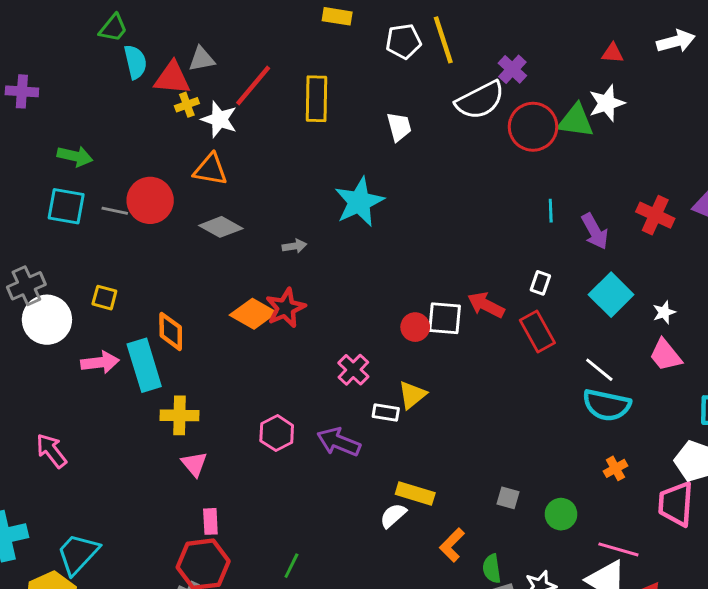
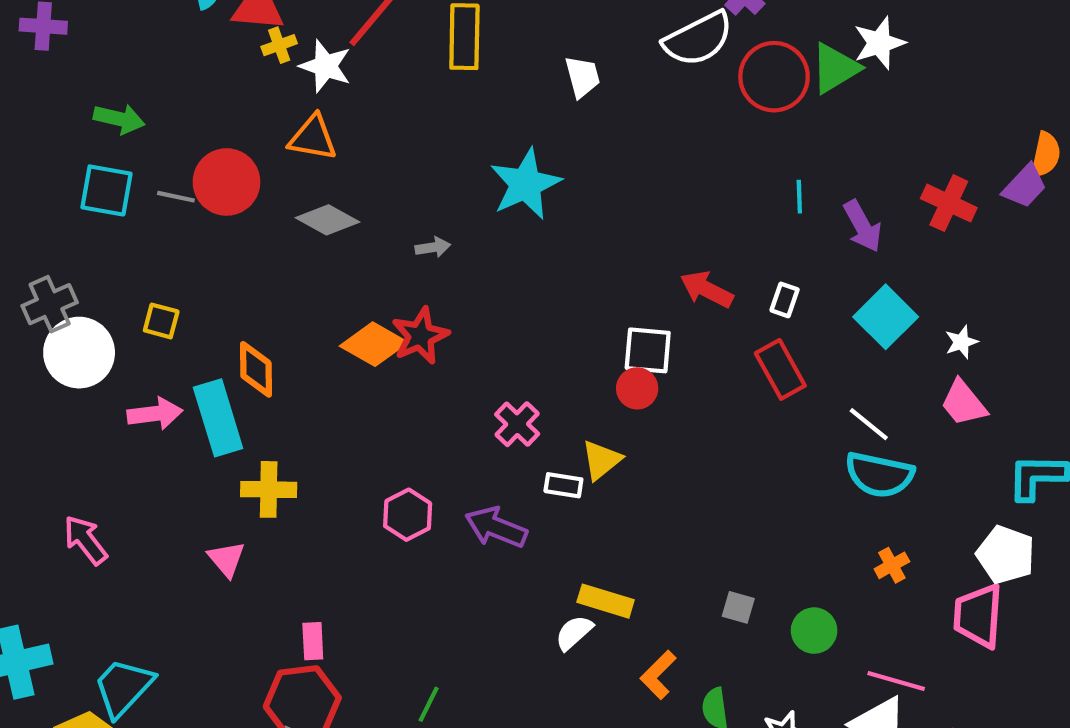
green triangle: (576, 121) -> (835, 68), turned -39
red arrow: (486, 305) -> (707, 289), moved
red circle: (415, 327) -> (637, 388), moved
pink triangle: (194, 464) -> (226, 559), moved

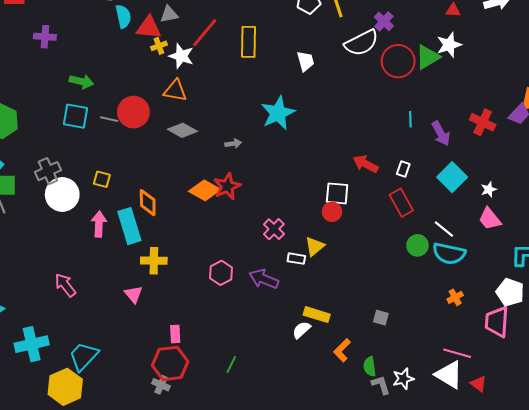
pink arrow: (155, 414) -> (99, 224), turned -80
green circle: (814, 631) -> (417, 245), moved

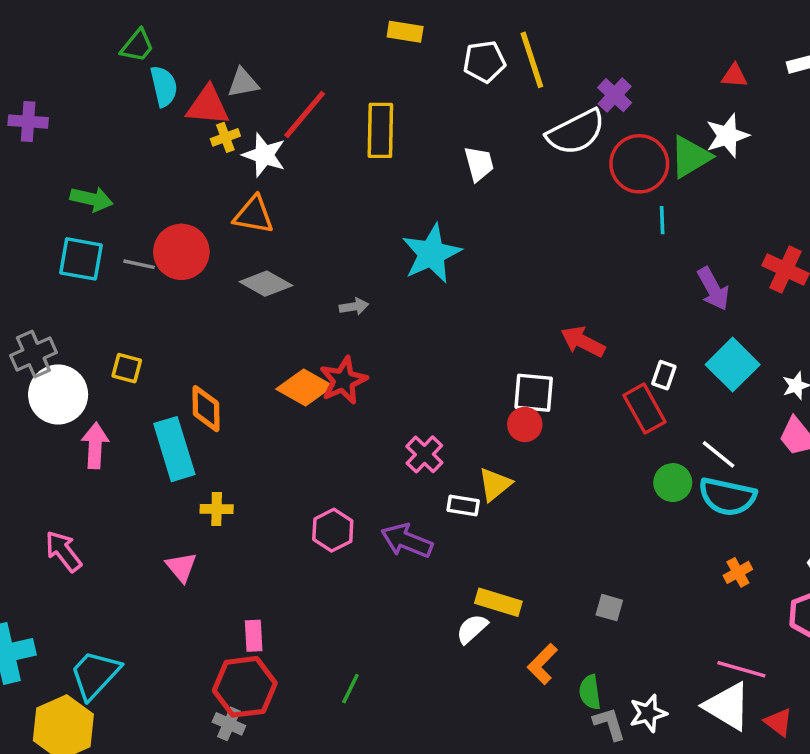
cyan line: (410, 119) -> (662, 220), moved
white rectangle: (403, 169) -> (664, 375), moved
pink arrow: (99, 224) -> (95, 446), moved
yellow cross: (154, 261) -> (217, 509), size x0.7

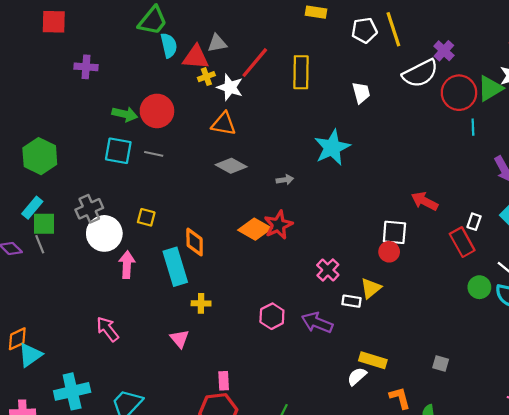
green trapezoid: (137, 46) -> (153, 21), size x1.4
red circle: (181, 252) -> (157, 111), moved
orange L-shape: (542, 664) -> (400, 398), turned 120

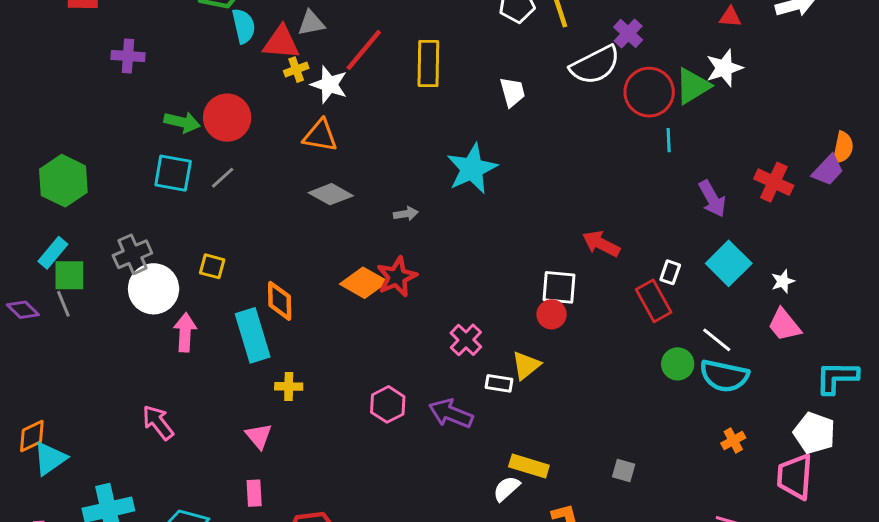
gray line: (154, 154) -> (223, 178), turned -54
pink rectangle: (224, 381) -> (254, 493), moved

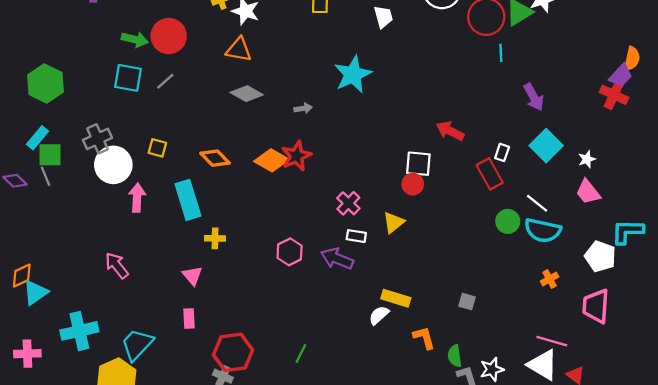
red cross: (774, 182) -> (614, 95), moved
orange diamond: (280, 301) -> (215, 158), moved, turned -44
white rectangle: (499, 383) -> (356, 236), moved
white pentagon: (814, 433) -> (600, 256), moved

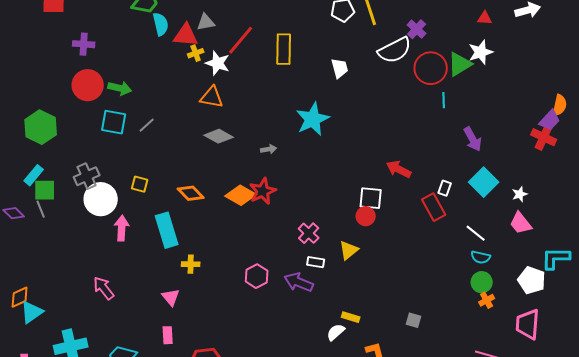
red circle: (169, 36) -> (88, 85), moved
green circle: (508, 221) -> (482, 282), moved
cyan semicircle: (543, 230) -> (481, 257), size x0.6
yellow rectangle: (396, 298) -> (351, 317), size x0.7

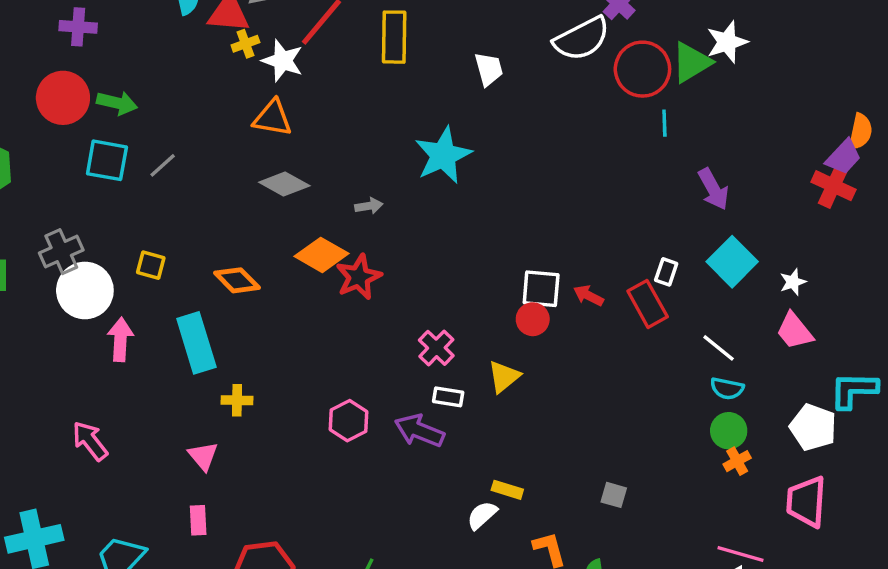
purple cross: (84, 44) -> (78, 27), moved
red arrow: (399, 169) -> (588, 296), moved, size x0.7
orange diamond: (241, 195) -> (321, 255), moved

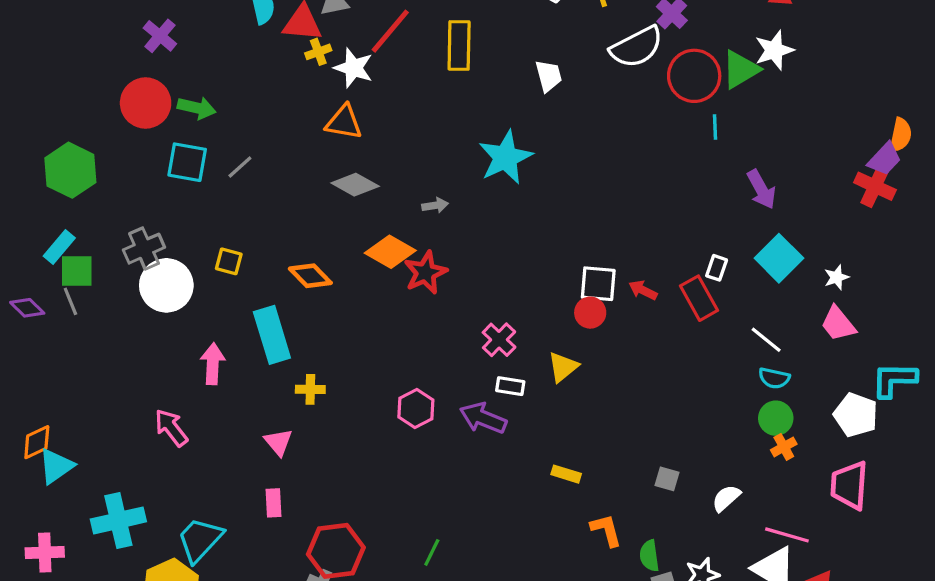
purple cross: (78, 27) -> (160, 36), turned 36
pink arrow: (120, 339) -> (213, 364), moved
white semicircle: (482, 515) -> (726, 498), moved

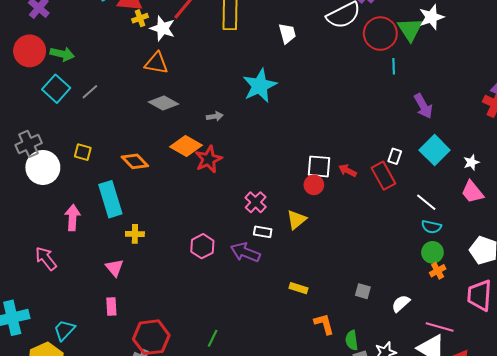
green triangle: (741, 69) -> (410, 29), turned -32
cyan square: (187, 162) -> (56, 89), turned 32
cyan trapezoid: (200, 540) -> (64, 330), size x0.7

